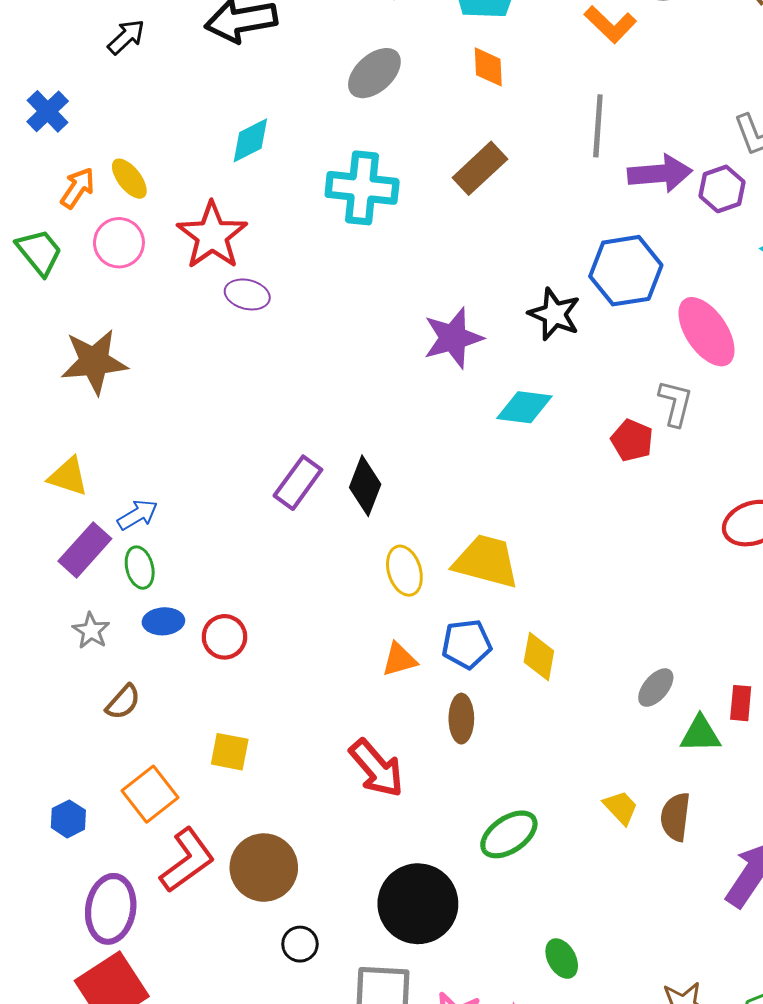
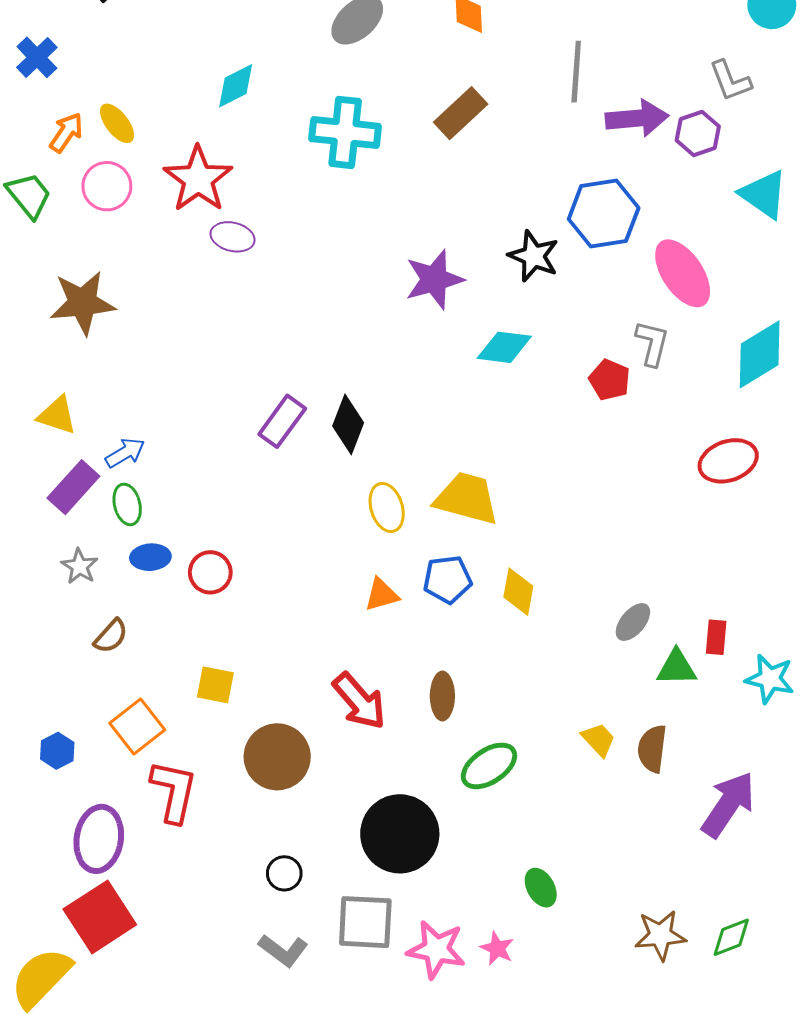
brown ellipse: (461, 719) -> (442, 696), moved
red L-shape: (187, 860) -> (174, 791), turned -42
brown circle: (264, 868) -> (277, 757), moved

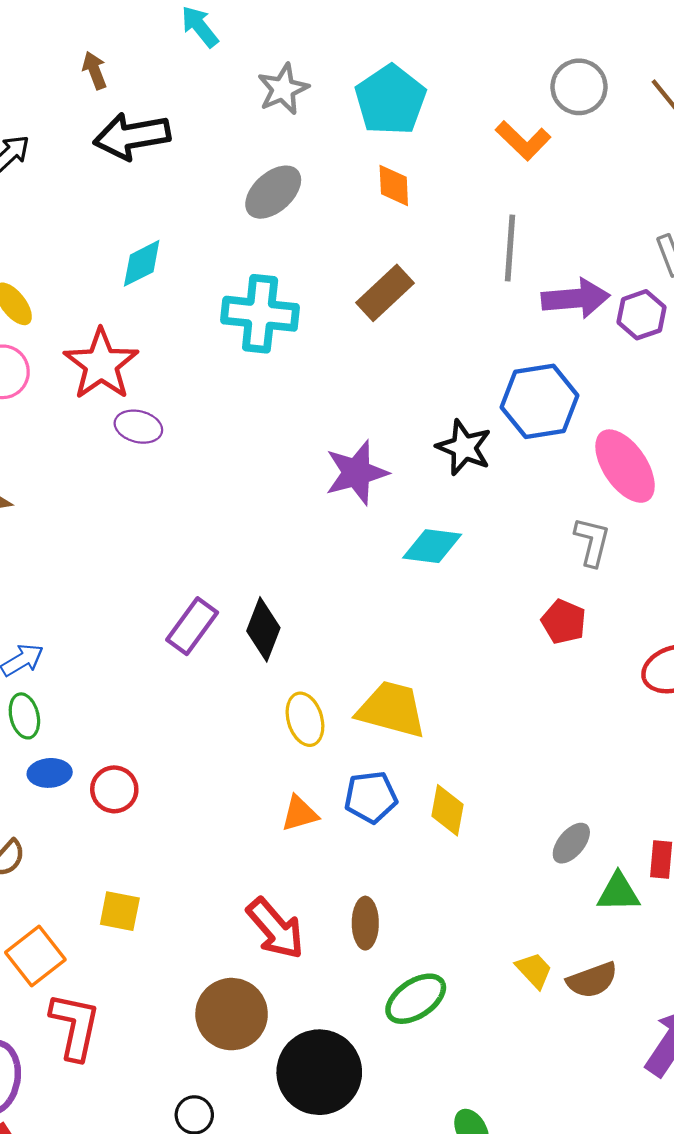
red pentagon: (610, 380) -> (564, 622), moved
brown semicircle: (652, 749) -> (592, 980), turned -117
brown circle: (277, 757) -> (232, 1014), moved

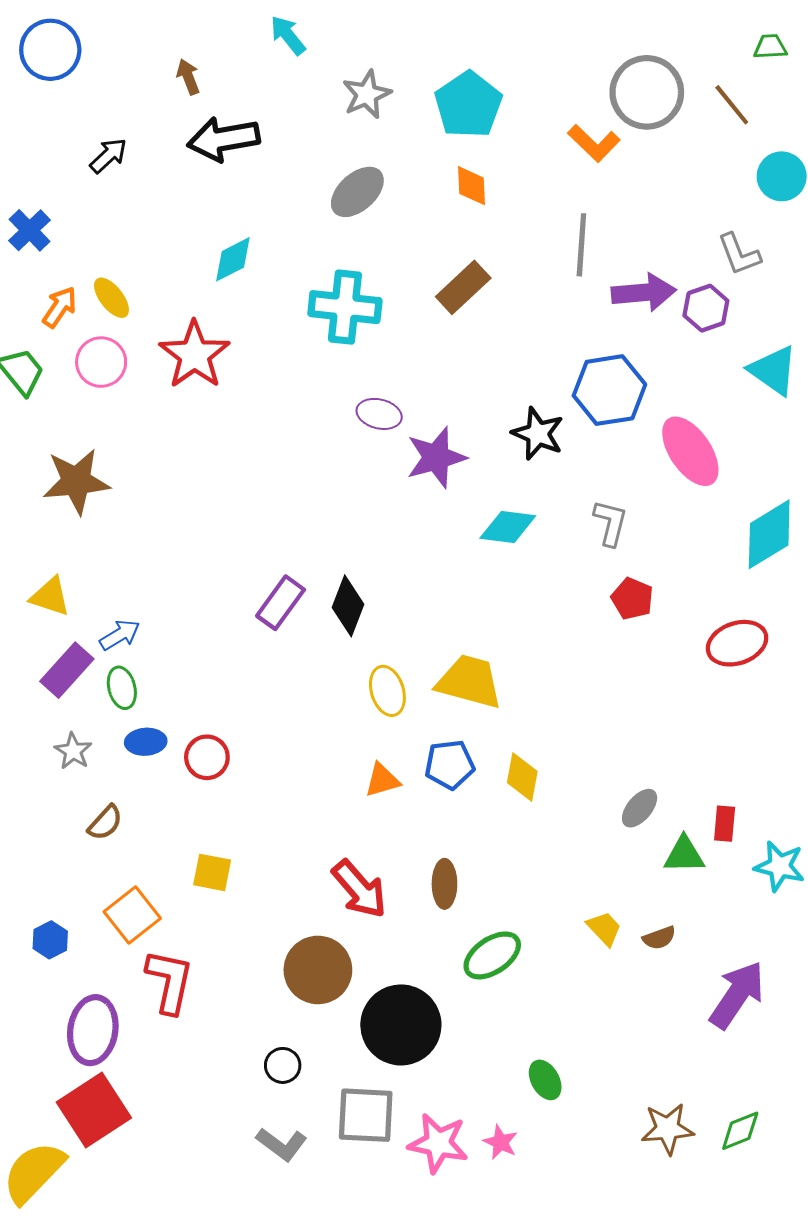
gray circle: (579, 87) -> (647, 92), size x1.4
purple ellipse: (138, 427) -> (379, 414), moved
gray L-shape: (592, 542) -> (610, 523), moved
brown semicircle: (592, 980) -> (659, 938), size x0.7

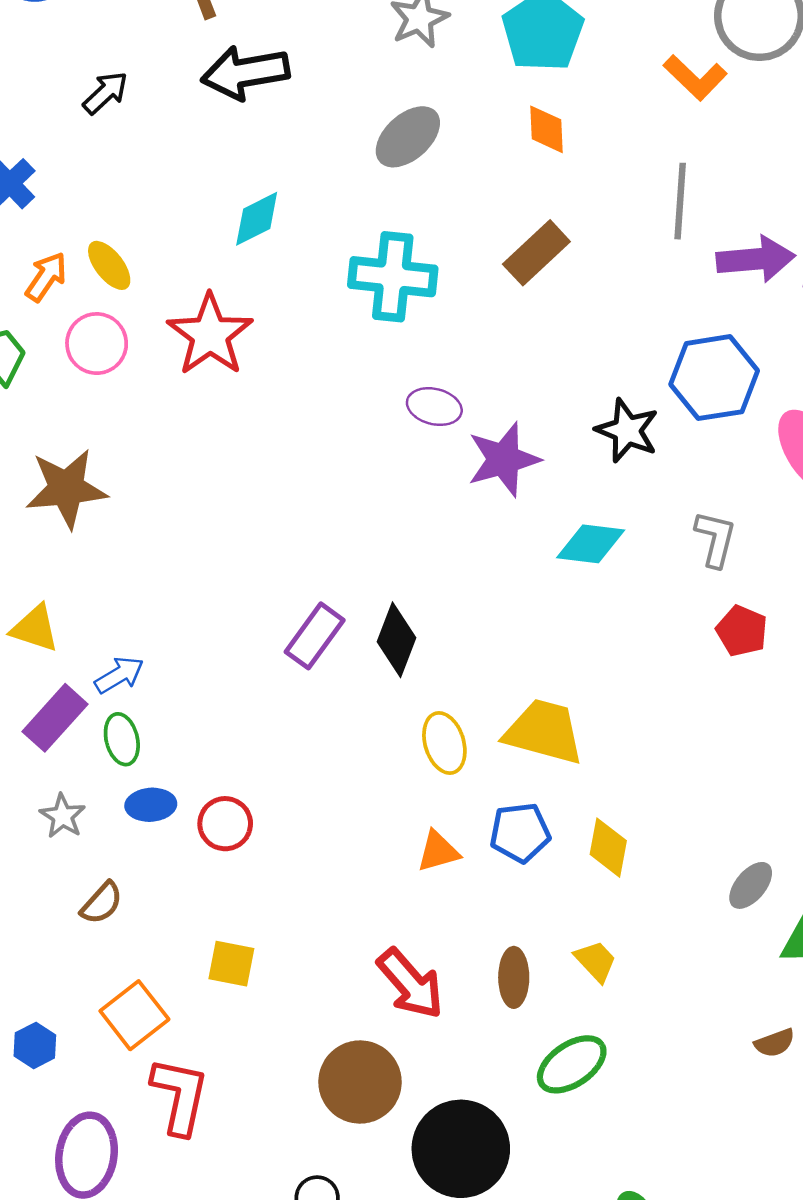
yellow trapezoid: (604, 928) -> (596, 961), moved

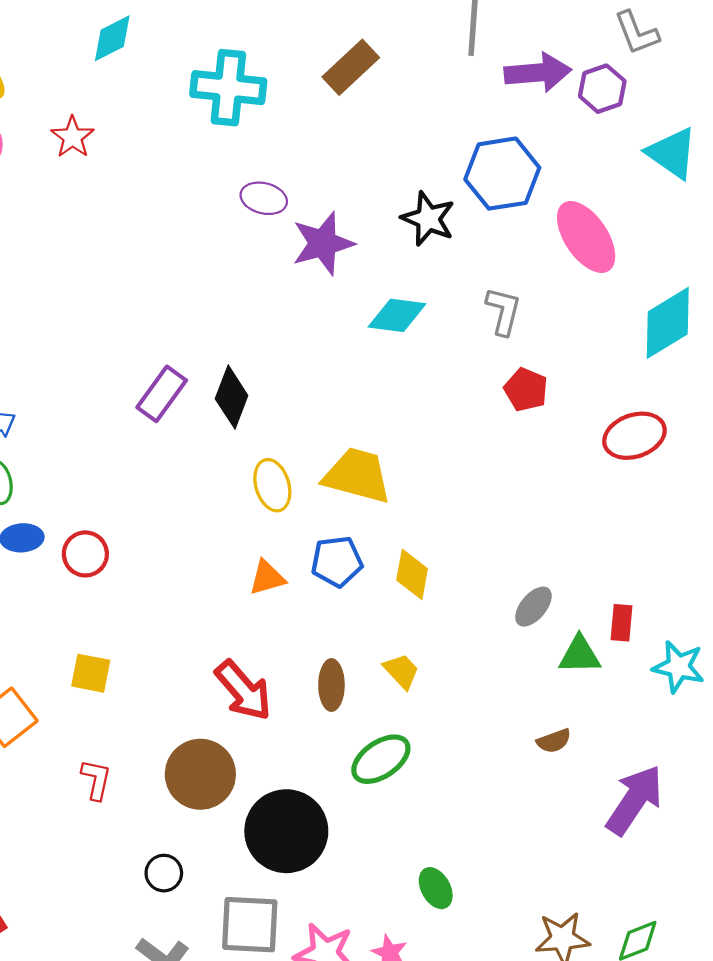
red star: (210, 335) -> (72, 137), size x0.6
red L-shape: (180, 1096) -> (96, 780), moved, size x0.6

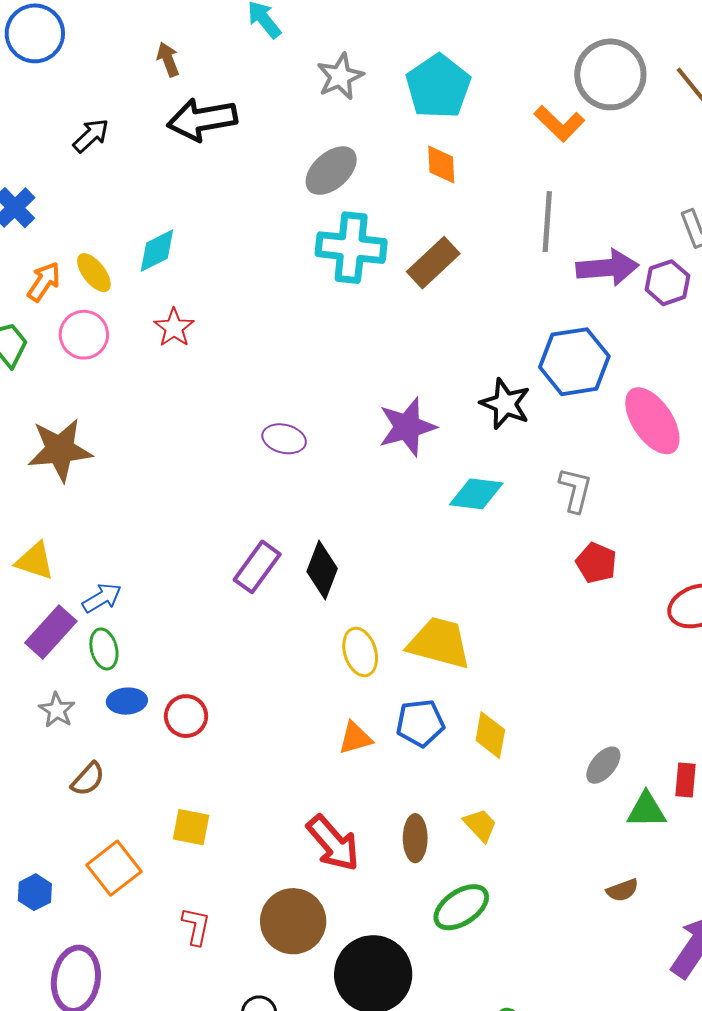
cyan diamond: (112, 38) -> (157, 251), moved
cyan cross: (228, 88) -> (351, 248), moved
purple ellipse: (264, 198) -> (284, 439), moved

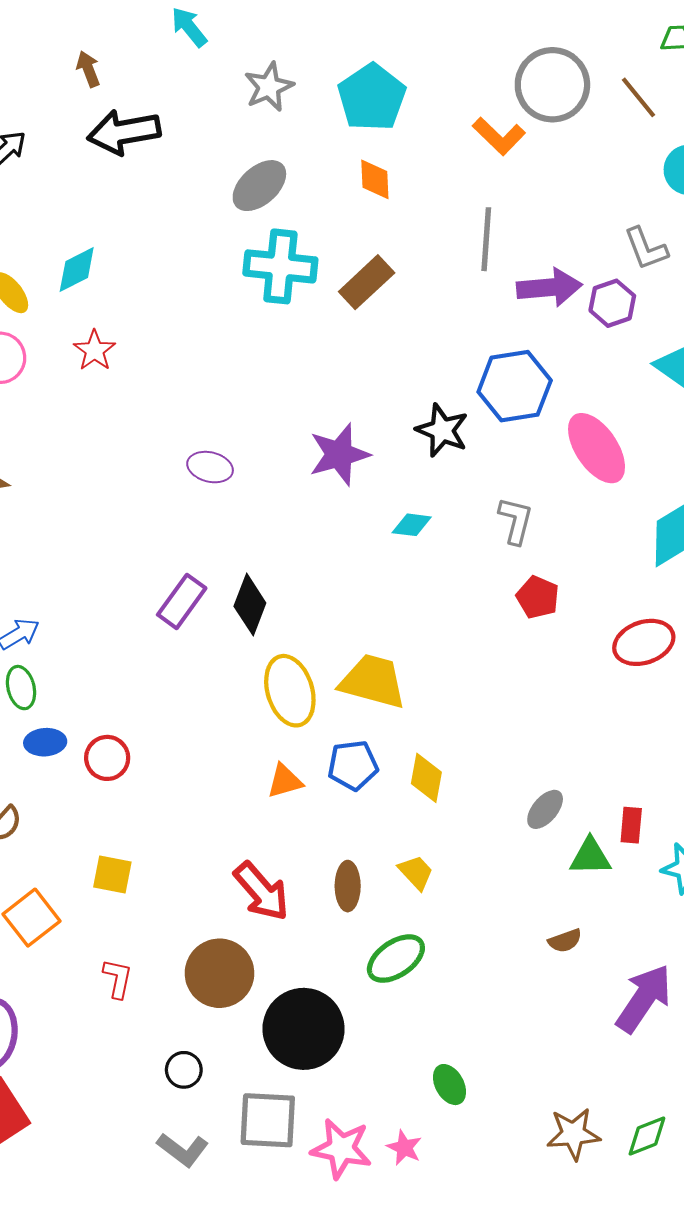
cyan diamond: (476, 494) -> (412, 525), size x0.7
yellow ellipse: (360, 652) -> (290, 691), size x1.4

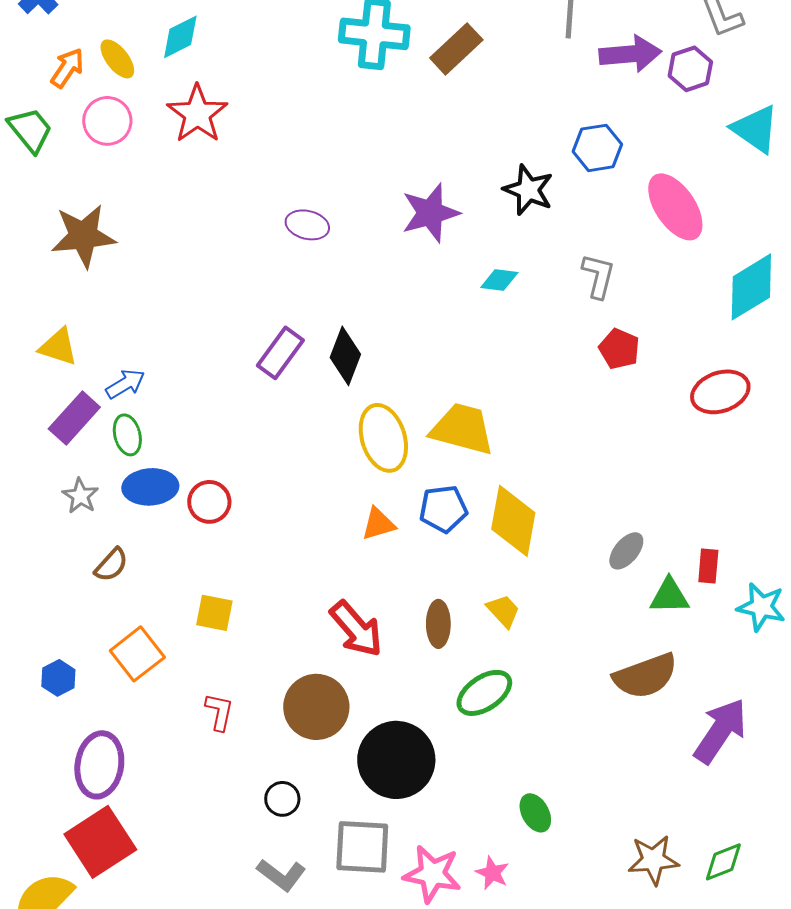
red star: (95, 350) -> (197, 114), size x1.5
blue hexagon: (515, 386) -> (597, 148), size x0.7
blue ellipse: (45, 742) -> (150, 487), size x1.4
yellow diamond: (426, 778) -> (513, 521), size x1.5
brown semicircle: (565, 941) -> (645, 676), size x2.0

